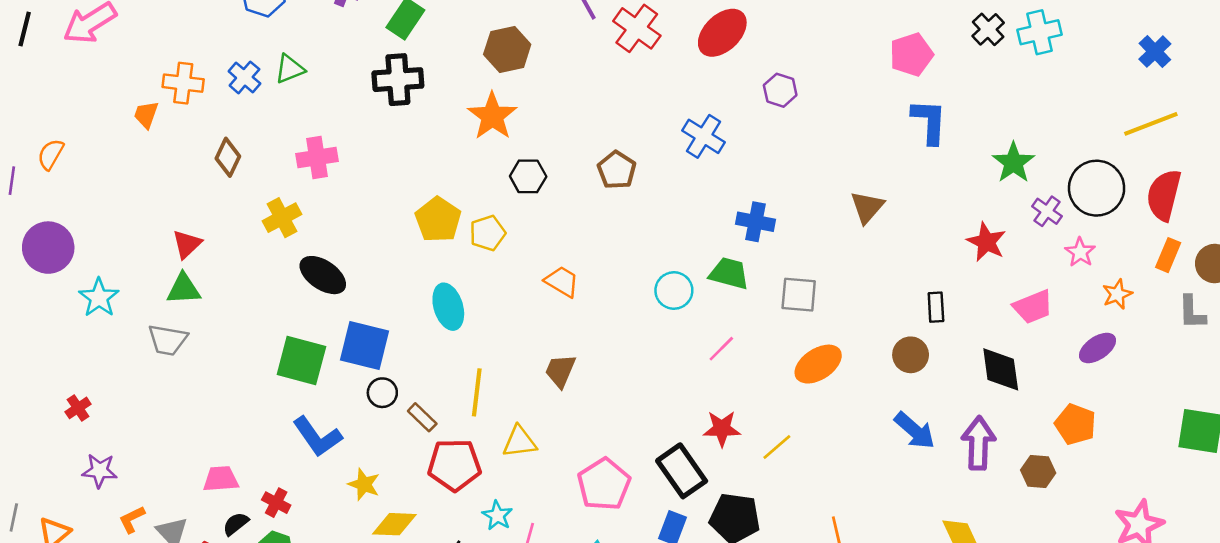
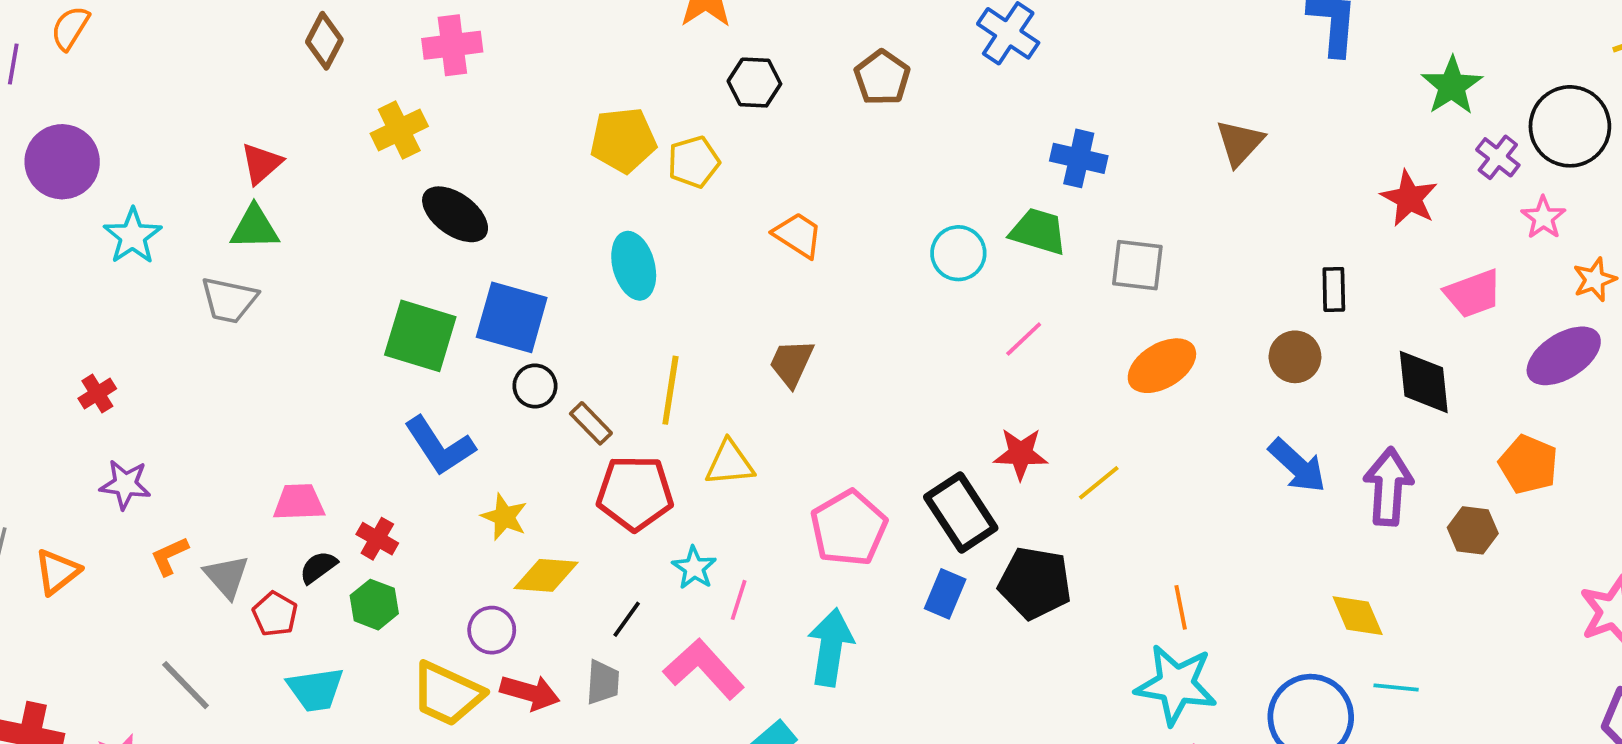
yellow pentagon: (438, 220) -> (623, 140), turned 30
purple ellipse: (1097, 348) -> (1564, 356), size x1.4

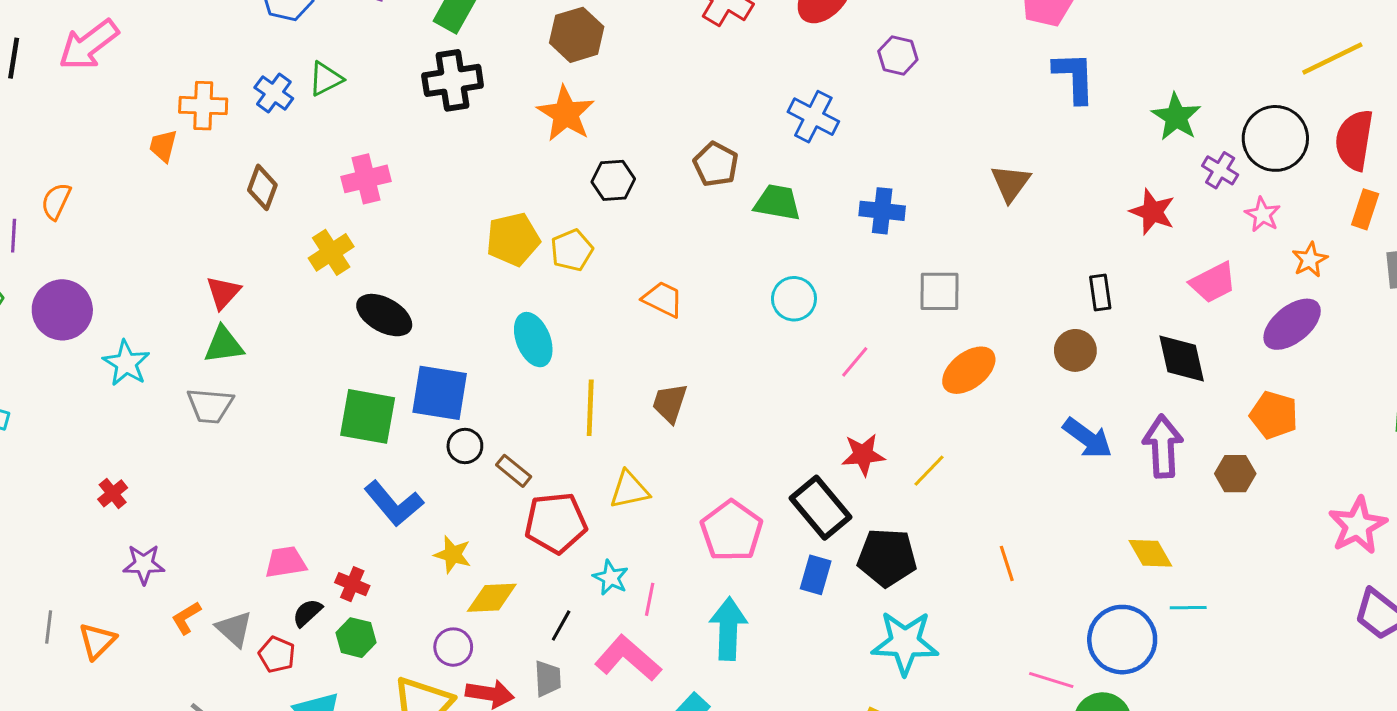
green trapezoid: (1038, 231) -> (777, 203), moved
yellow line: (670, 390) -> (590, 408), moved
cyan star: (1176, 685) -> (905, 643), moved

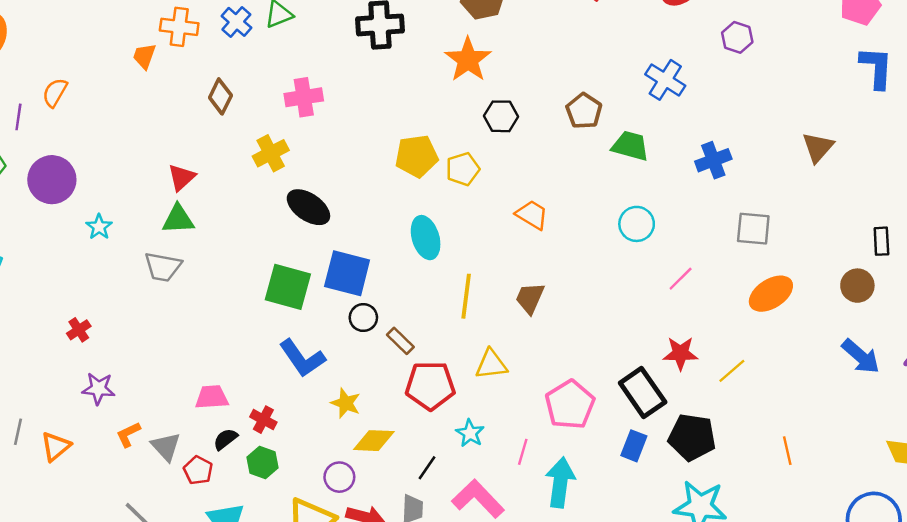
blue cross: (882, 211) -> (713, 160), turned -32
cyan star: (126, 363) -> (99, 227), size x0.7
pink line: (650, 599) -> (523, 452), moved

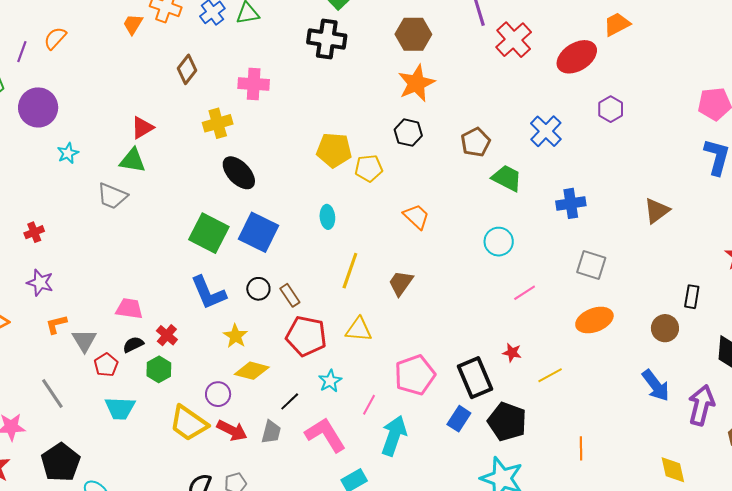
orange star: (468, 60) -> (416, 83), moved
cyan ellipse: (426, 238) -> (327, 217), size x0.7
black circle: (363, 318) -> (258, 289), moved
red star: (680, 353) -> (512, 353), size x0.7

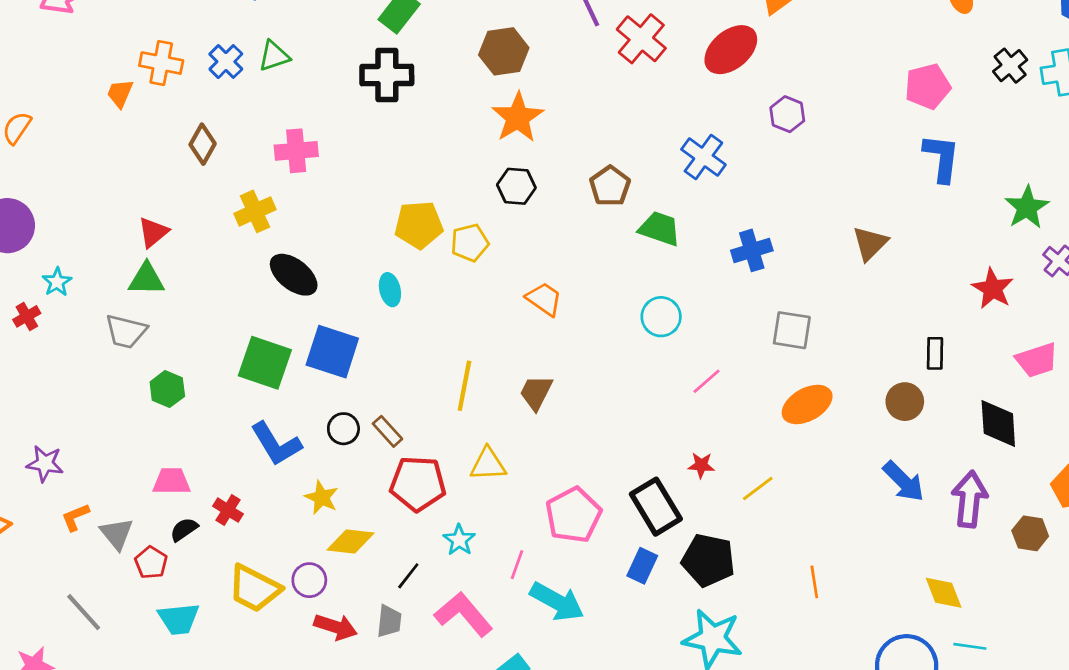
cyan ellipse: (327, 217) -> (390, 290), moved
red cross: (34, 232) -> (27, 316), moved
green hexagon: (159, 369) -> (167, 389), moved
yellow trapezoid: (189, 423) -> (254, 588), moved
cyan arrow: (394, 436) -> (557, 602), turned 108

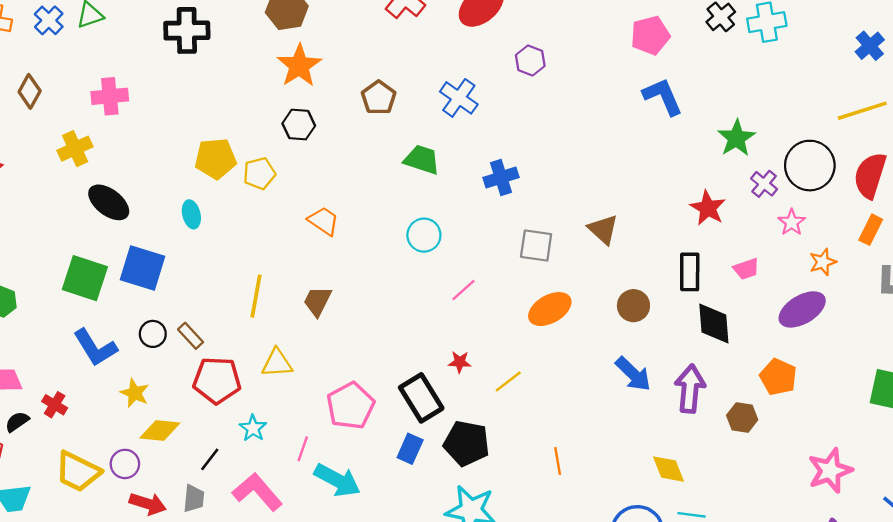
blue L-shape: (941, 158) -> (663, 97), turned -30
brown pentagon: (610, 186) -> (379, 98), moved
brown triangle: (870, 243) -> (603, 229), moved, turned -32
black rectangle: (935, 353) -> (690, 272), moved, size x1.4
pink trapezoid: (1037, 360) -> (746, 269), size x0.7

